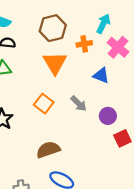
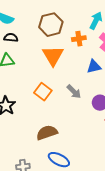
blue triangle: (101, 75) -> (94, 67), turned -35

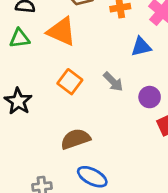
orange triangle: (53, 56) -> (62, 31), moved, turned -35

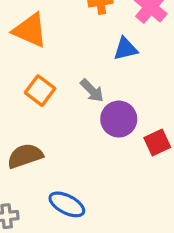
purple circle: (150, 97) -> (119, 119), moved, size x1.4
brown semicircle: (75, 139) -> (25, 156), moved

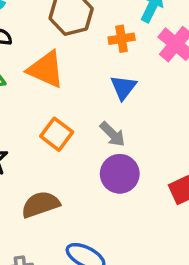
blue triangle: (125, 49) -> (123, 87), moved, turned -40
purple circle: (119, 119) -> (120, 174), moved

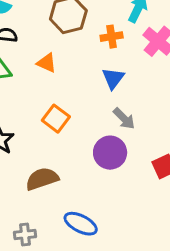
orange triangle: (46, 69) -> (47, 63), size x0.6
gray arrow: (113, 134) -> (124, 119), moved

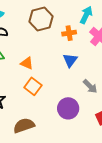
orange triangle: (47, 63) -> (27, 63), moved
gray arrow: (124, 119) -> (90, 86), moved

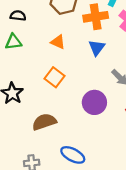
orange cross: (69, 33) -> (96, 17), size x1.5
orange triangle: (27, 63) -> (58, 42), moved

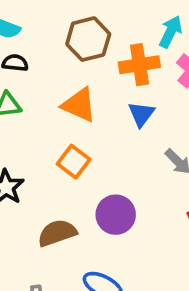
orange triangle: (58, 42) -> (79, 105), size x1.5
purple circle: (94, 102) -> (116, 215), moved

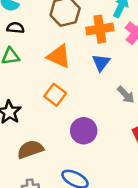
brown semicircle: (57, 233) -> (30, 149), moved

